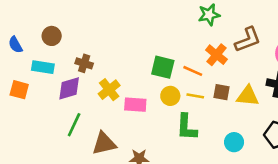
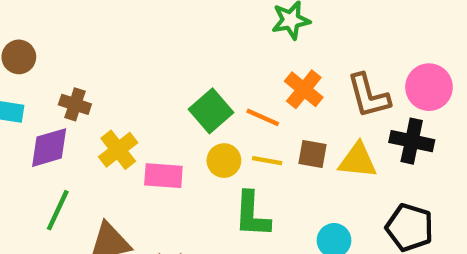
brown L-shape: (248, 40) -> (369, 96), moved, turned 96
green square: (163, 67) -> (211, 111), turned 35

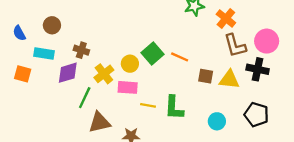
orange cross: (304, 89) -> (226, 18), moved
yellow circle: (224, 161) -> (130, 64), moved
yellow line: (267, 161) -> (148, 105), moved
green line: (58, 210) -> (85, 98), moved

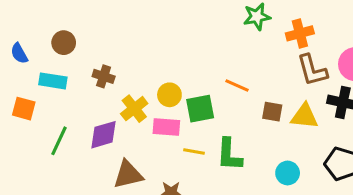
orange cross: (226, 18) -> (300, 33), turned 36
green square: (153, 54) -> (200, 109), moved, turned 30
purple diamond: (68, 73) -> (104, 135), moved
green line: (85, 98) -> (59, 141), moved

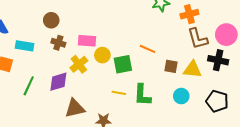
brown circle: (64, 43) -> (51, 20), moved
pink rectangle: (166, 127) -> (87, 41), moved
cyan circle: (288, 173) -> (181, 96), moved

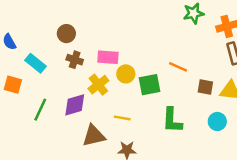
cyan rectangle: (25, 46) -> (35, 63), turned 30
yellow line: (119, 93) -> (122, 118), moved

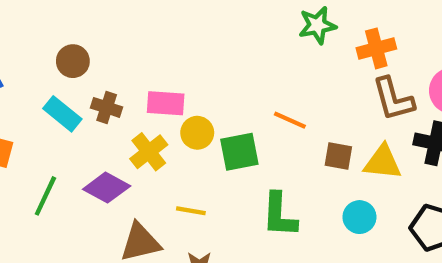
brown circle: (66, 34) -> (73, 61), moved
cyan rectangle: (35, 63) -> (62, 114), moved
purple diamond: (75, 105) -> (107, 188), turned 45

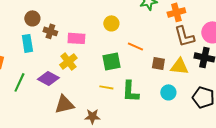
brown cross: (107, 107) -> (50, 31), moved
cyan rectangle: (62, 114) -> (27, 43), turned 42
yellow circle: (197, 133) -> (111, 23), moved
yellow line: (191, 211) -> (106, 87), moved

